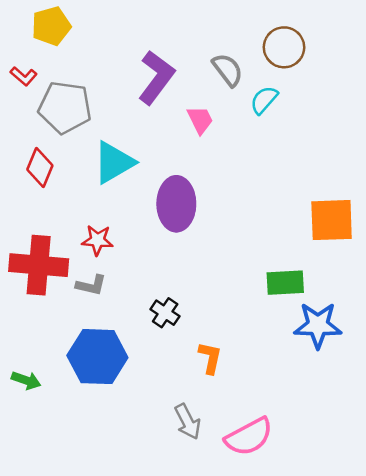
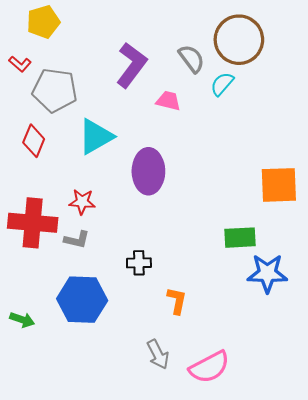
brown circle: (284, 47) -> (239, 40), size x1.4
pink trapezoid: (200, 120) -> (168, 101), turned -50
black cross: (165, 313) -> (139, 263), turned -35

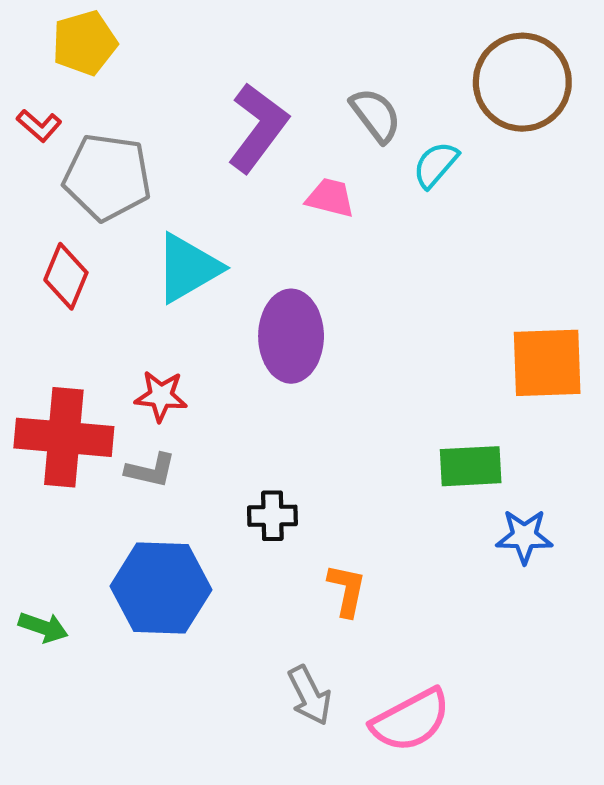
brown circle: (239, 40) -> (522, 82), moved
blue star: (267, 273) -> (524, 536), size x0.7

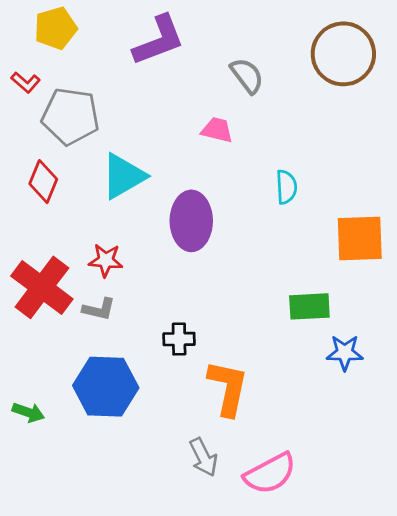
purple L-shape: (258, 128) -> (159, 40), moved, turned 32
cyan semicircle: (436, 165) -> (286, 187), moved, turned 136
red cross: (64, 437) -> (42, 287), turned 32
orange L-shape: (347, 590) -> (228, 388), size x1.6

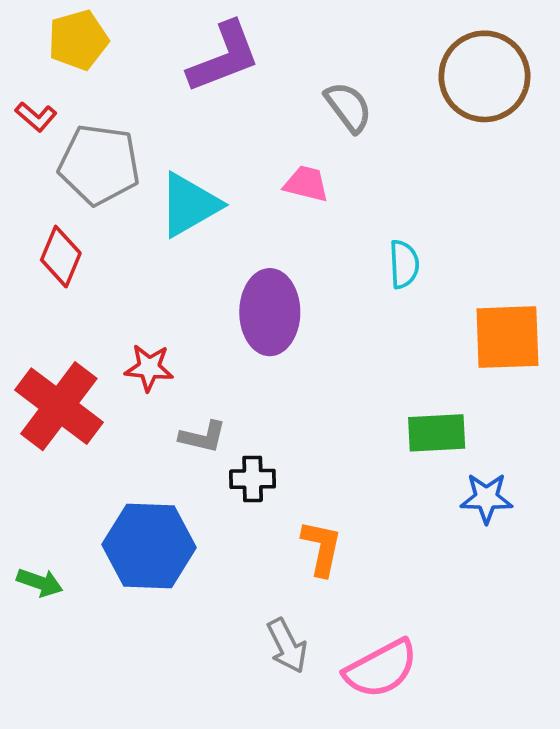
cyan triangle: (123, 176) -> (189, 205), moved
gray L-shape: (99, 309) -> (203, 437), moved
orange L-shape: (228, 388) -> (322, 548), size x0.7

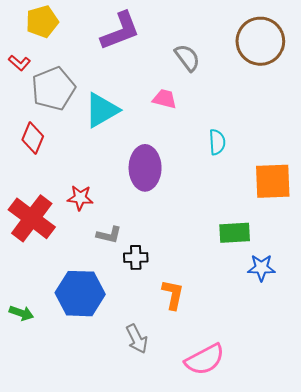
gray pentagon: (99, 165) -> (53, 89), turned -30
gray arrow: (287, 646) -> (137, 339), moved

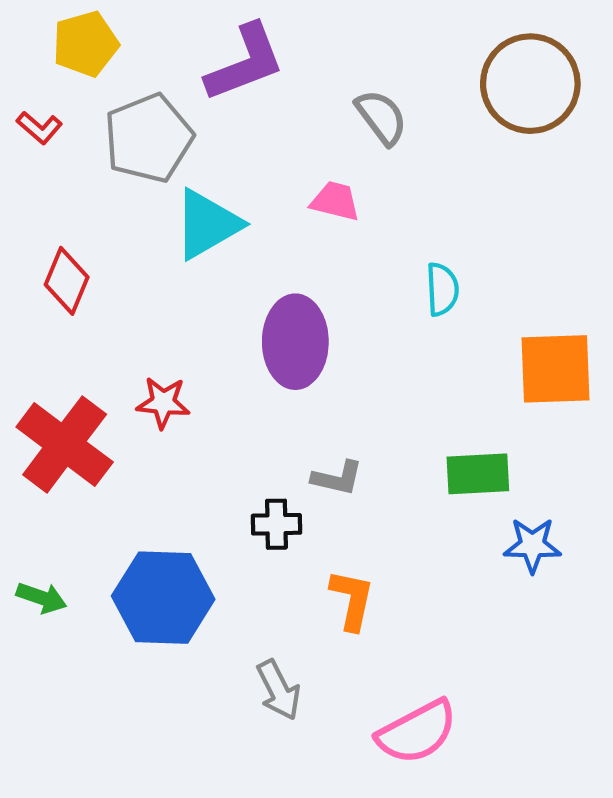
gray pentagon: (53, 89) -> (148, 138), moved
gray L-shape: (109, 235) -> (337, 478), moved
green arrow: (21, 313) -> (41, 598), moved

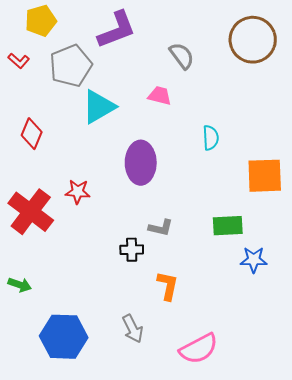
blue hexagon: (163, 598) -> (64, 337), moved

